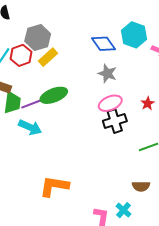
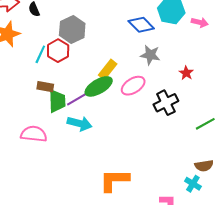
yellow rectangle: (48, 57) -> (108, 69), moved
pink ellipse: (110, 103) -> (133, 86), moved
red star: (148, 103) -> (186, 73), moved
cyan cross: (123, 210) -> (193, 184), moved

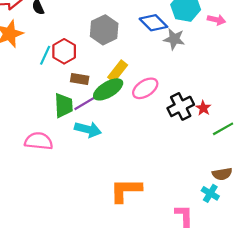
gray hexagon: (72, 29) -> (104, 30), moved
gray star: (150, 55) -> (174, 39), moved
red star: (186, 73) -> (203, 108), moved
brown rectangle: (45, 87) -> (80, 79), moved

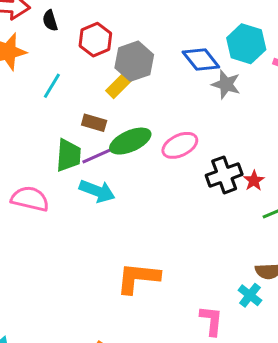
red hexagon: (64, 51) -> (95, 40), moved
yellow rectangle: (118, 71) -> (120, 84), moved

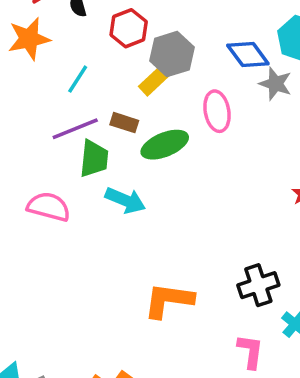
pink ellipse: (180, 145) -> (217, 111), moved, turned -76
purple line: (102, 154) -> (75, 129), moved
black cross: (224, 175) -> (258, 285), moved

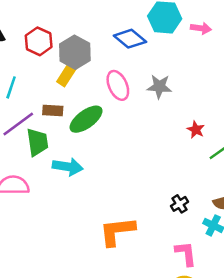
gray star: (275, 84) -> (159, 87), moved
black cross: (258, 285) -> (179, 204), size x0.6

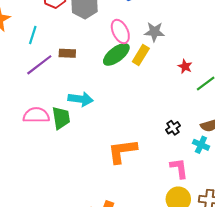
yellow rectangle: (67, 74) -> (141, 55), moved
green ellipse: (86, 119) -> (116, 54), moved
green trapezoid: (37, 142) -> (61, 118), moved

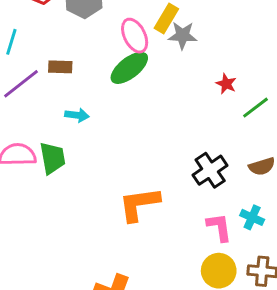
yellow rectangle: (141, 55) -> (166, 18), moved
cyan arrow: (81, 99) -> (77, 115), moved, size x0.7
black cross: (173, 128) -> (210, 170), size x1.6
cyan cross: (201, 145) -> (252, 217), moved

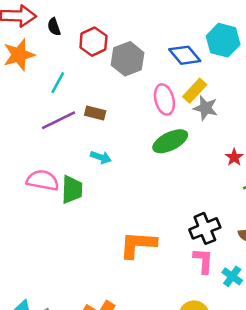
green ellipse: (129, 68) -> (170, 141), moved
pink L-shape: (219, 227) -> (203, 261), moved

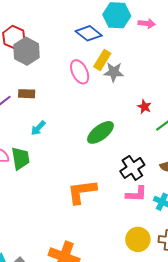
gray hexagon: (128, 59) -> (27, 51), moved
green ellipse: (170, 141) -> (100, 132), moved
cyan arrow: (101, 157) -> (38, 128), turned 126
pink L-shape: (203, 261) -> (136, 194), turned 100

